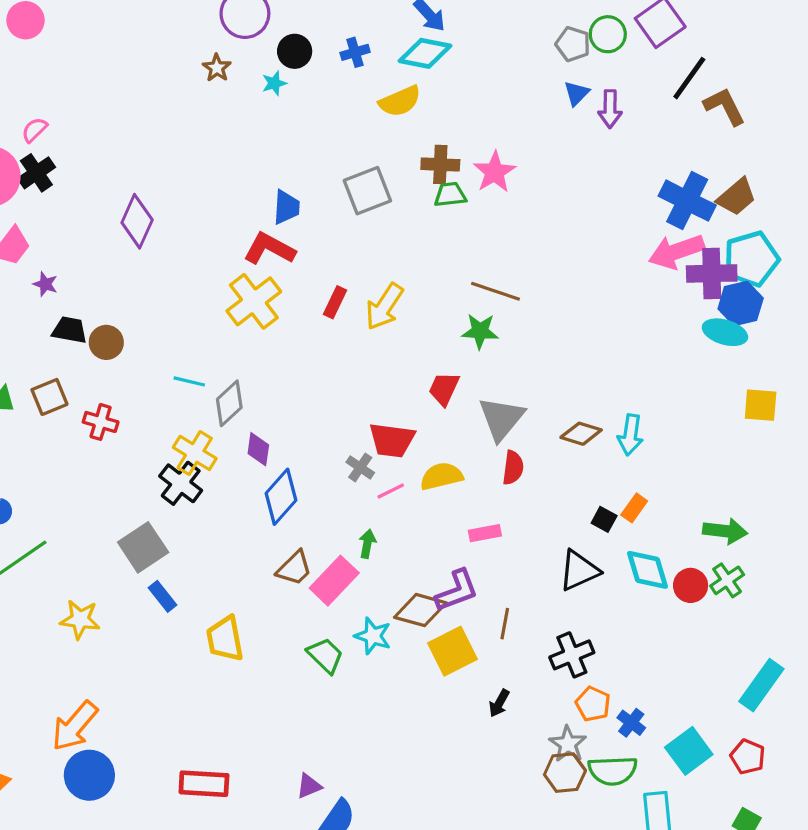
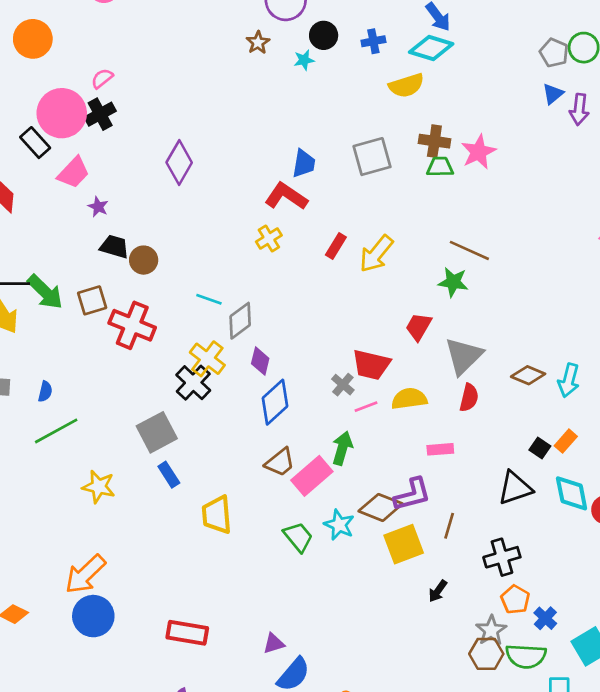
yellow cross: (254, 301) -> (269, 238), size x0.6
red cross: (101, 422) -> (132, 325), size x1.6
green arrow: (367, 544) -> (342, 448), size x1.4

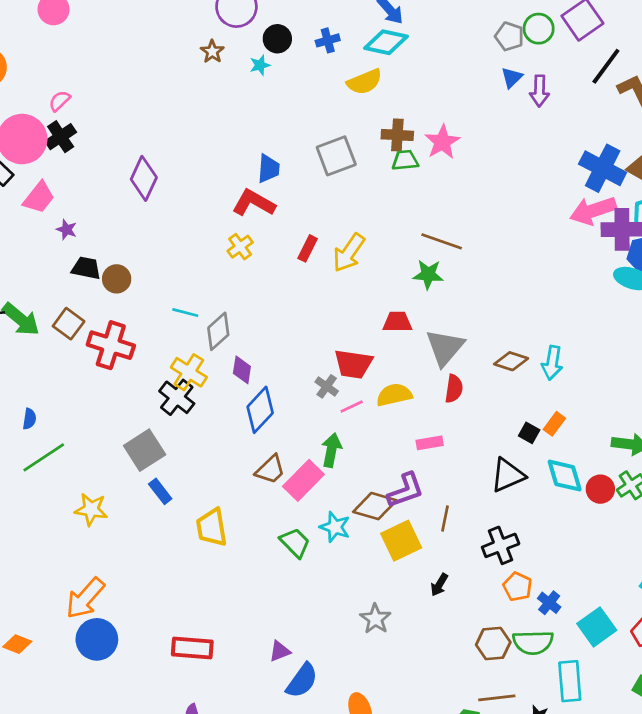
brown square: (92, 300) -> (69, 324), turned -32
red trapezoid: (419, 327) -> (397, 322), turned 64
gray star: (491, 630) -> (375, 619), moved

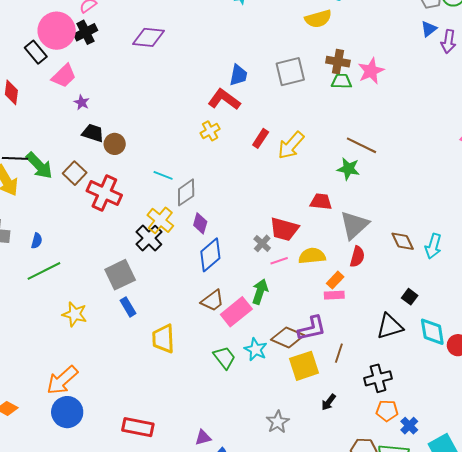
purple diamond: (144, 178) -> (148, 37), moved, turned 64
brown diamond: (511, 361) -> (403, 241), turned 40
orange rectangle: (554, 424) -> (335, 280), moved
orange pentagon: (517, 587) -> (387, 411), turned -30

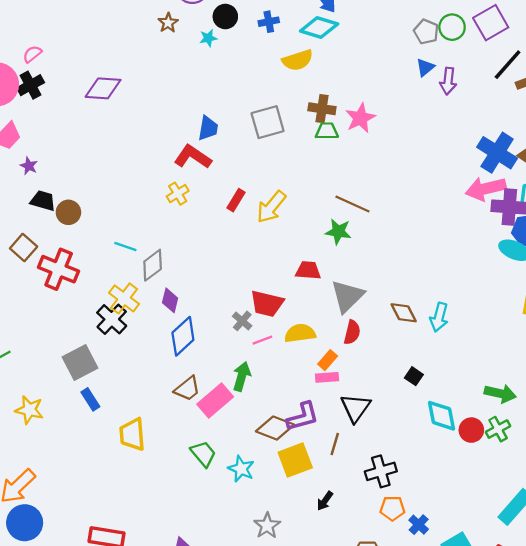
black triangle: (390, 326) -> (356, 408), moved, turned -36
cyan star: (256, 350) -> (241, 469), moved

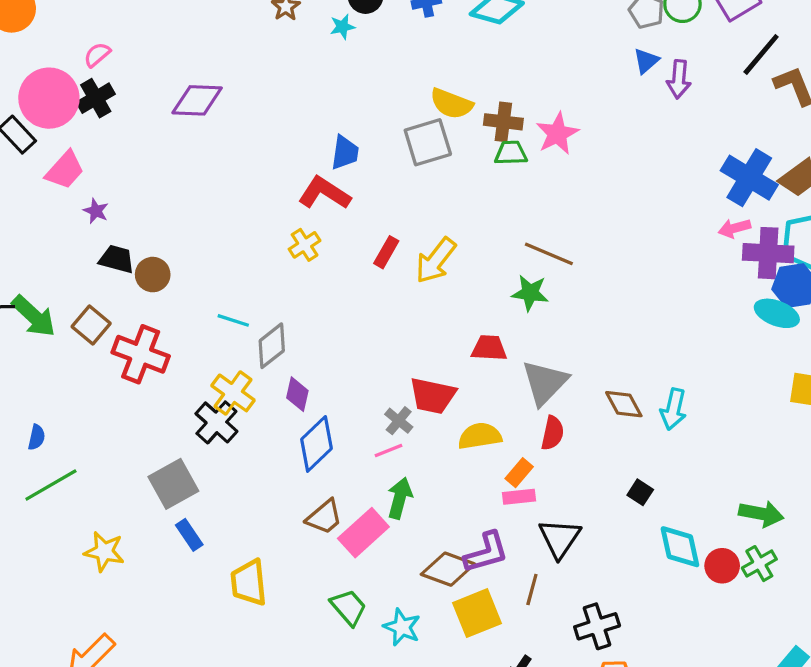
yellow semicircle: (298, 60) -> (451, 104), moved, turned 40
pink arrow: (486, 189) -> (734, 228), size x0.6
pink line: (262, 340) -> (389, 451), moved

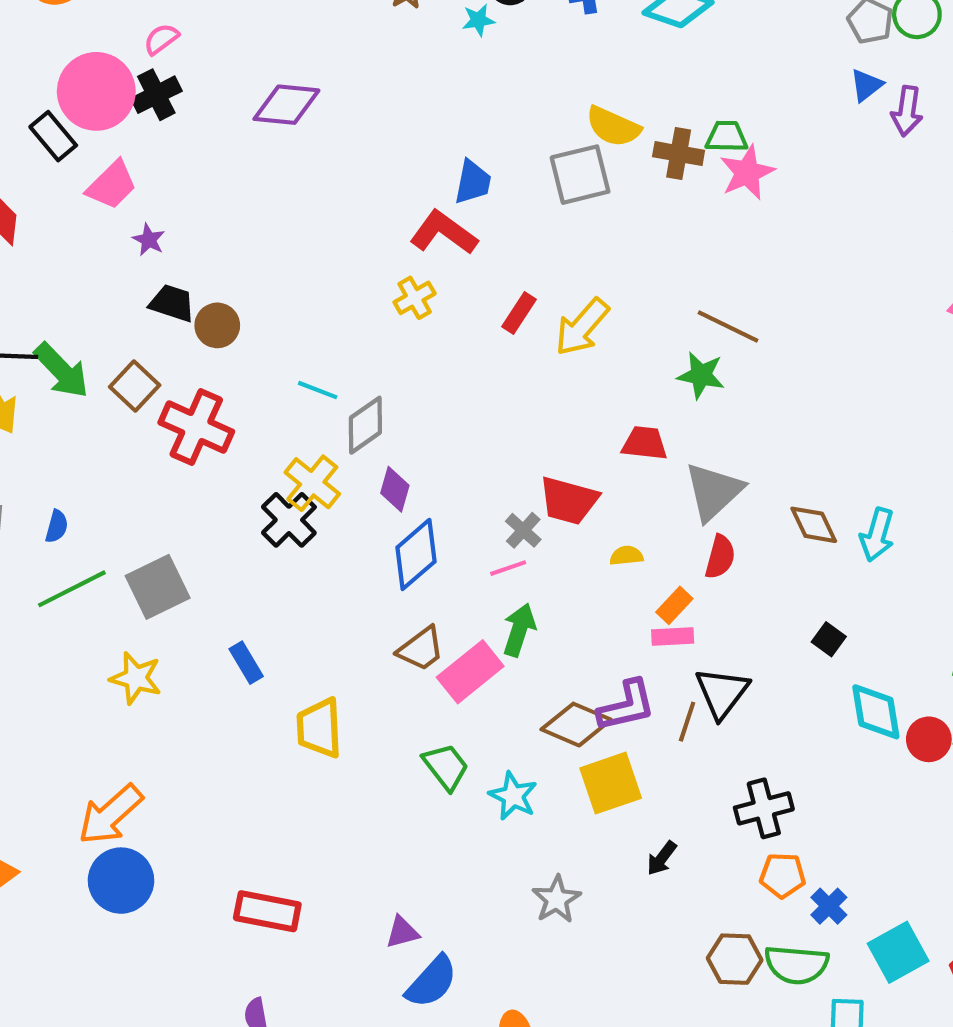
green trapezoid: (511, 153) -> (727, 137), moved
yellow semicircle: (480, 436) -> (626, 556), size x0.6
gray square: (173, 484) -> (158, 587), moved
brown line: (532, 590) -> (687, 722), moved

